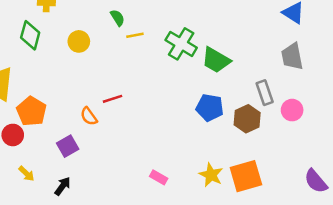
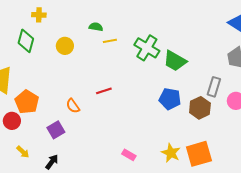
green semicircle: (117, 18) -> (96, 27), turned -48
gray rectangle: (265, 93) -> (214, 87), turned 36
red line: (112, 99) -> (104, 91), moved

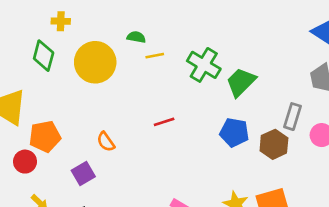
yellow circle: (65, 46) -> (95, 62), size x1.8
green trapezoid: (175, 61) -> (241, 82), turned 105
red line: (104, 91) -> (164, 122), moved
orange pentagon: (27, 102) -> (45, 136), turned 30

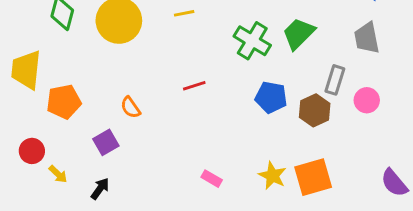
green cross: (204, 65) -> (252, 41), moved
green trapezoid: (241, 82) -> (299, 34), moved
red circle: (25, 162) -> (32, 151), moved

